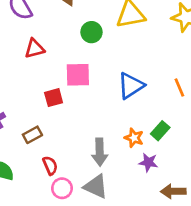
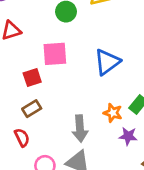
brown rectangle: (32, 135) -> (32, 109), moved
red semicircle: (50, 165) -> (22, 138), moved

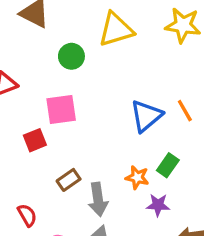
blue triangle: (107, 62) -> (146, 116), moved
brown rectangle: (32, 109) -> (69, 180), moved

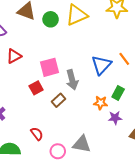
green circle: (71, 56) -> (51, 19), moved
brown rectangle: (69, 180) -> (58, 100), moved
gray arrow: (98, 199) -> (72, 80), moved

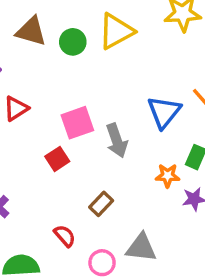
brown rectangle: (58, 100) -> (101, 204), moved

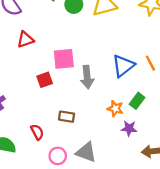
brown rectangle: (101, 204) -> (67, 117), turned 42

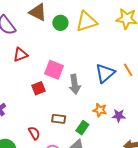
pink square: (64, 59) -> (54, 70), turned 30
green rectangle: (137, 101) -> (82, 128), moved
purple star: (129, 128) -> (119, 116), moved

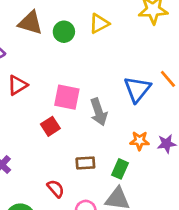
yellow triangle: (87, 22) -> (99, 24), size x0.7

